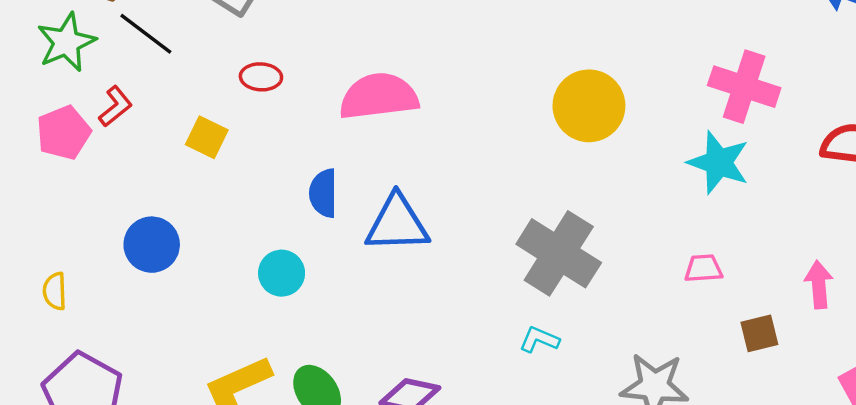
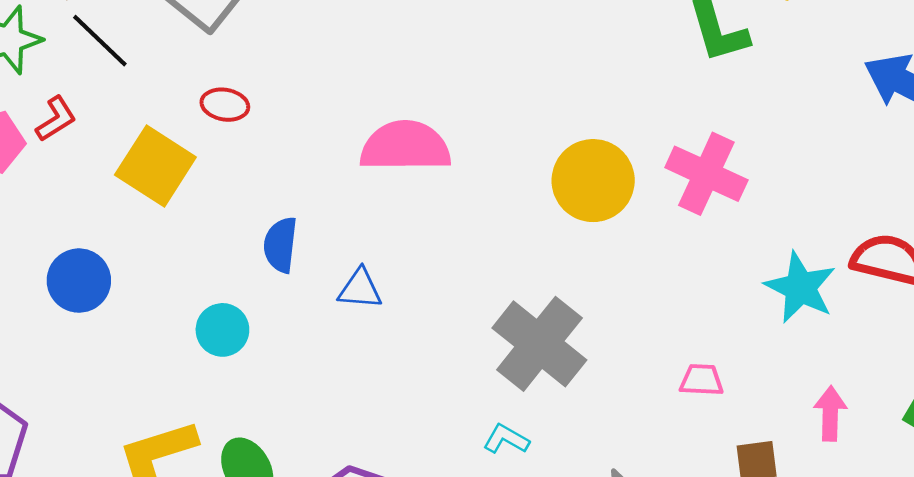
pink cross: (744, 87) -> (706, 174), moved
pink semicircle: (379, 96) -> (405, 146), moved
yellow square: (207, 137) -> (155, 166), size x1.6
cyan star: (719, 162) -> (800, 288), moved
blue triangle: (397, 224) -> (360, 289), size x0.6

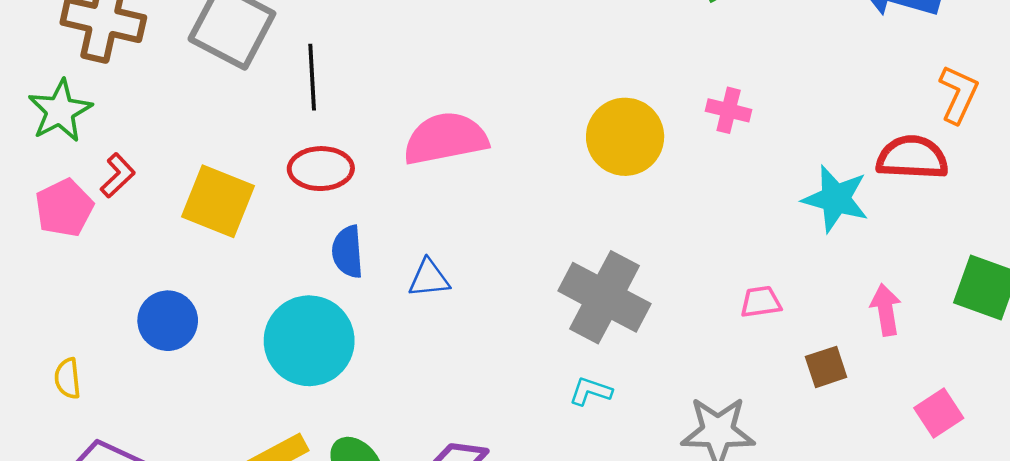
black line: (100, 41) -> (312, 77), moved, turned 54
red ellipse: (225, 105) -> (321, 169), moved, size x1.4
pink cross: (706, 174) -> (729, 110), size x0.6
cyan circle: (222, 330) -> (309, 341), size x1.8

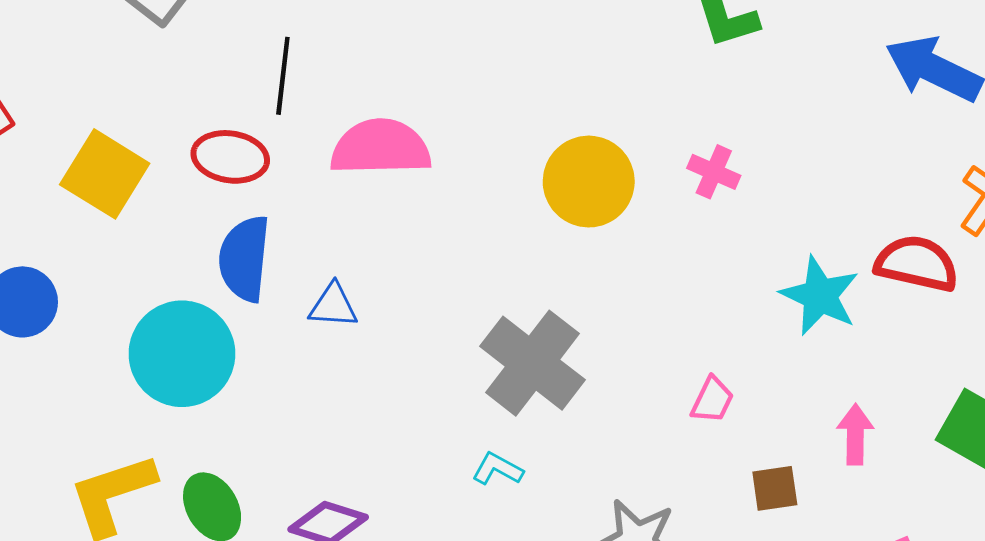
black line: (312, 77) -> (283, 76), moved
blue semicircle: (348, 252) -> (244, 259), size x1.4
pink trapezoid: (761, 302) -> (712, 400), turned 114

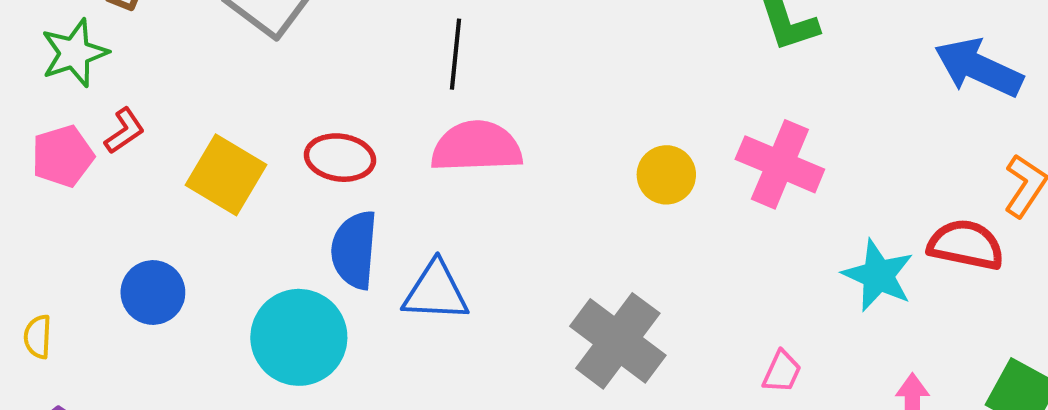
black line: (283, 76) -> (455, 54), moved
pink cross: (714, 172) -> (780, 164), size x1.8
yellow circle: (589, 182) -> (666, 175), size x0.7
blue triangle: (333, 306) -> (436, 292), size x1.5

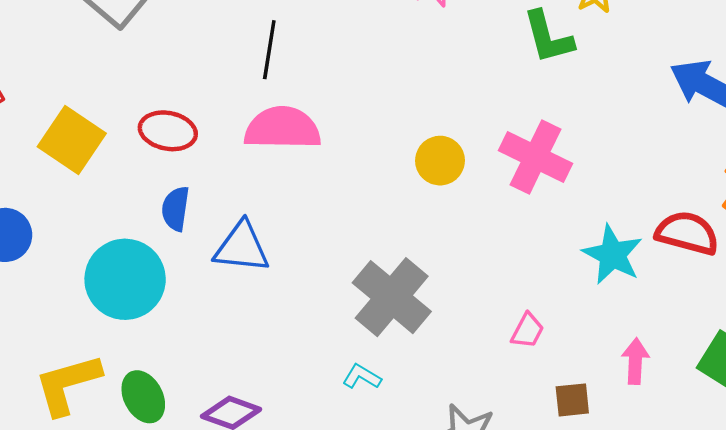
blue semicircle: (354, 250) -> (176, 209), size x0.7

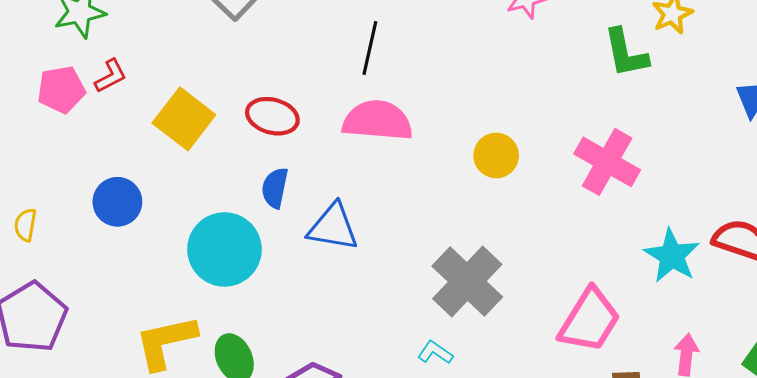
yellow circle: (440, 161) -> (496, 155), moved
pink trapezoid: (527, 331) -> (590, 320), size x2.0

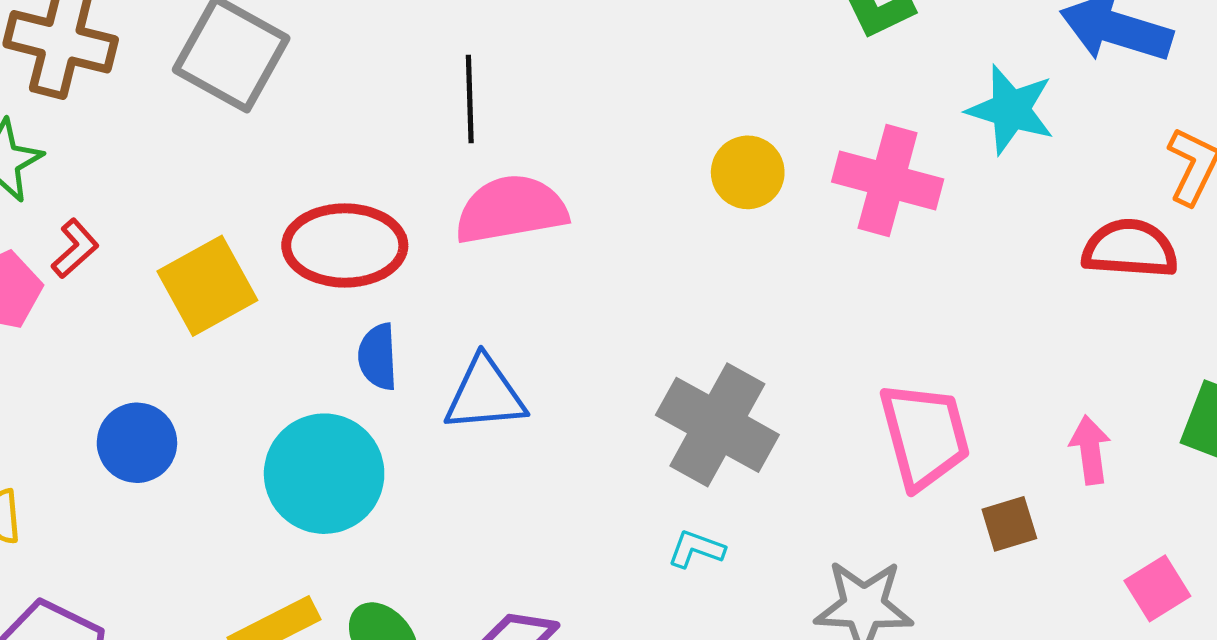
red ellipse: (272, 116) -> (345, 245), size x1.4
yellow square: (184, 119) -> (207, 286), turned 38
yellow circle: (496, 155) -> (748, 172), moved
cyan star: (672, 256) -> (1011, 110), moved
pink trapezoid: (590, 320) -> (925, 436), turned -32

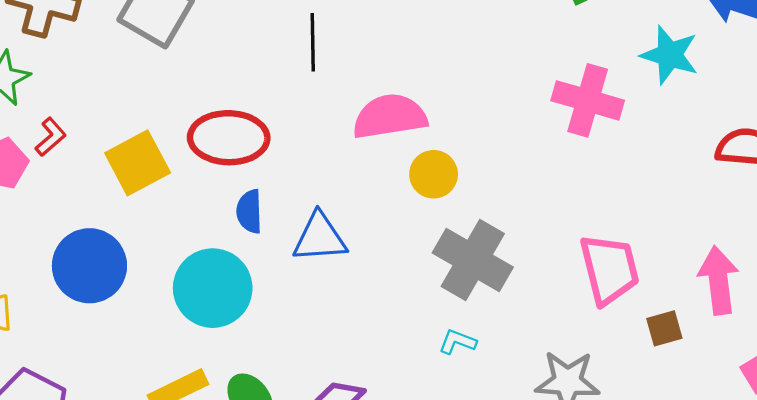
yellow circle: (748, 172) -> (434, 174), moved
pink semicircle: (511, 209) -> (390, 116), moved
blue circle: (137, 443) -> (89, 266), size x1.4
pink arrow: (1090, 450) -> (719, 280), size x1.5

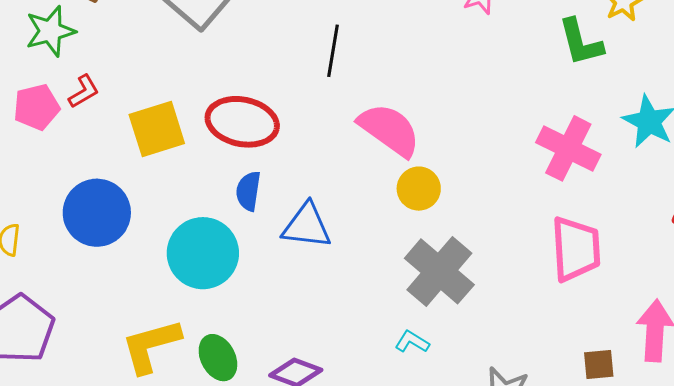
pink semicircle: (390, 116) -> (389, 130), turned 34
pink trapezoid: (609, 269) -> (576, 249), moved

